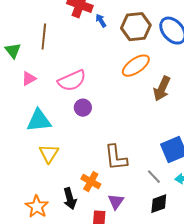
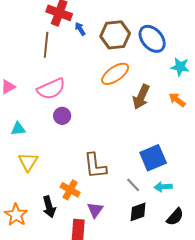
brown line: (44, 37) -> (46, 45), moved
cyan triangle: (39, 121) -> (18, 129), size x0.6

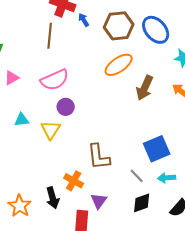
yellow triangle: (28, 162) -> (51, 130), moved

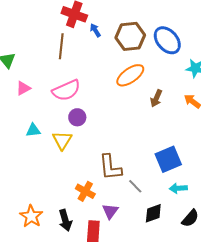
brown arrow: (145, 88) -> (156, 98), size x0.7
gray line: (137, 176) -> (135, 186), moved
black arrow: (53, 198) -> (65, 220), moved

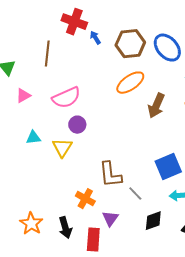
brown line: (61, 46) -> (47, 54), moved
brown arrow: (156, 98) -> (156, 106), size x1.4

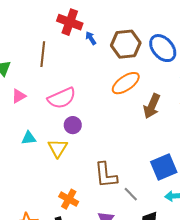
orange cross: (85, 199) -> (69, 199), moved

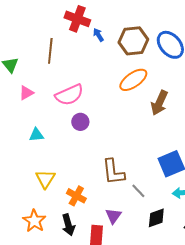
yellow triangle: (58, 148) -> (45, 179), moved

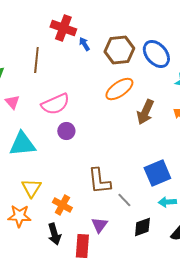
pink triangle: (26, 93) -> (12, 102), turned -42
cyan triangle: (36, 135) -> (22, 144), size x1.8
orange star: (34, 221) -> (19, 216), moved, turned -30

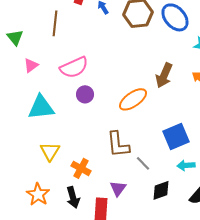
orange ellipse: (119, 89) -> (133, 99), moved
pink triangle: (12, 102) -> (31, 65), turned 35
orange star: (19, 216) -> (38, 194), moved, turned 30

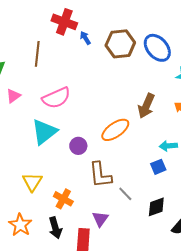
purple circle: (85, 94) -> (78, 146), moved
cyan triangle: (41, 107) -> (44, 132), moved, turned -32
blue square: (176, 136) -> (158, 167), size x0.6
cyan arrow: (186, 165) -> (168, 146), moved
black diamond: (161, 190) -> (156, 207), moved

